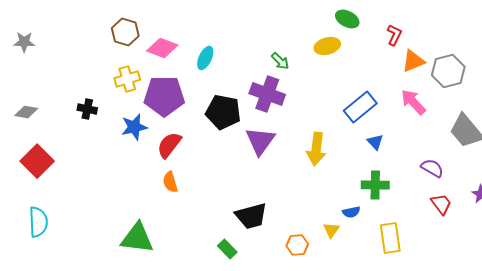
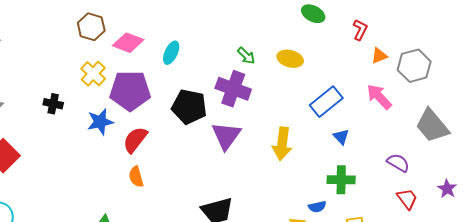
yellow ellipse: (327, 46) -> (290, 59), moved, turned 30
orange triangle: (413, 61) -> (379, 56), size x0.7
yellow cross: (127, 79) -> (93, 74), turned -30

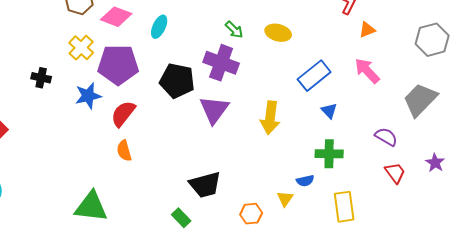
gray hexagon: (414, 66) -> (432, 40), moved
gray trapezoid: (432, 126) -> (420, 100), turned 84

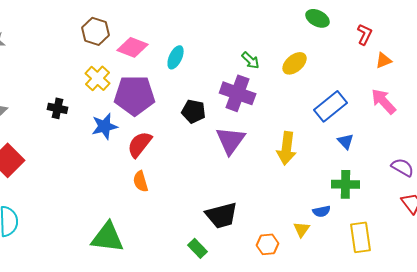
yellow ellipse: (278, 33) -> (295, 63), turned -55
black pentagon: (177, 81) -> (194, 111), size x0.7

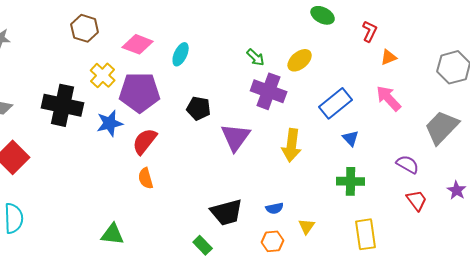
brown hexagon: (96, 31) -> (85, 28), moved
purple cross: (238, 93) -> (269, 91), moved
black cross: (58, 108) -> (63, 105), size x2.0
blue semicircle: (322, 211) -> (275, 208), moved
green triangle: (108, 237) -> (113, 234), size x0.7

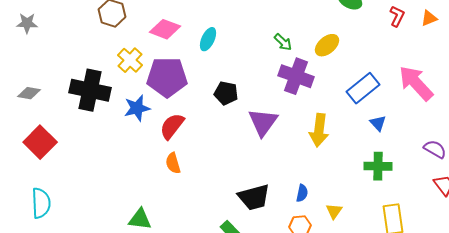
orange triangle: (389, 57) -> (429, 18), moved
pink arrow: (389, 98) -> (416, 83), size x1.4
blue semicircle: (275, 208) -> (302, 193), turned -66

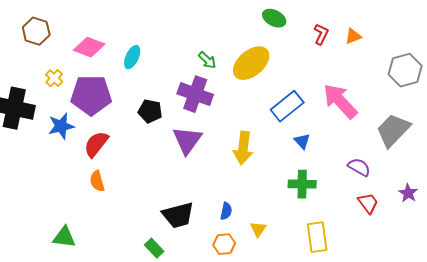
yellow ellipse: (327, 45) -> (251, 63), size x1.5
yellow cross: (130, 60) -> (54, 78), size x0.7
purple cross: (296, 76) -> (195, 94), moved

